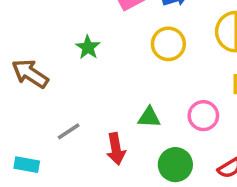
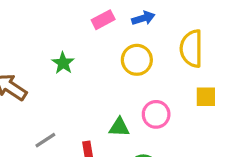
pink circle: (203, 116) -> (156, 114), moved

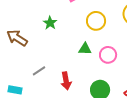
green triangle: (119, 127) -> (85, 49), moved

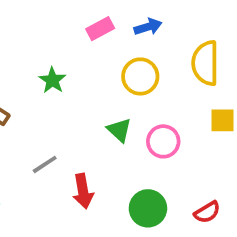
green triangle: (85, 49) -> (119, 130), turned 40
gray line: (39, 71) -> (45, 164), moved

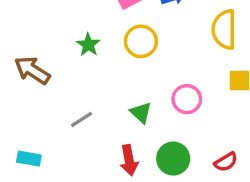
yellow circle: (140, 76) -> (141, 41), moved
green triangle: (119, 130) -> (141, 113), moved
red arrow: (83, 191) -> (129, 160), moved

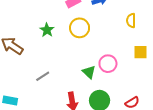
yellow semicircle: (224, 29) -> (131, 21), size x0.6
green triangle: (141, 113) -> (89, 72), moved

